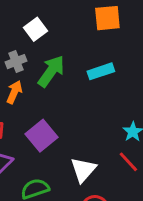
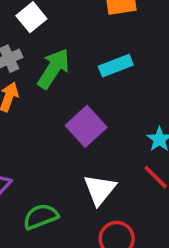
purple square: (42, 136) -> (86, 126), moved

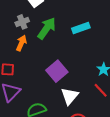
purple square: (86, 126) -> (57, 71), moved

